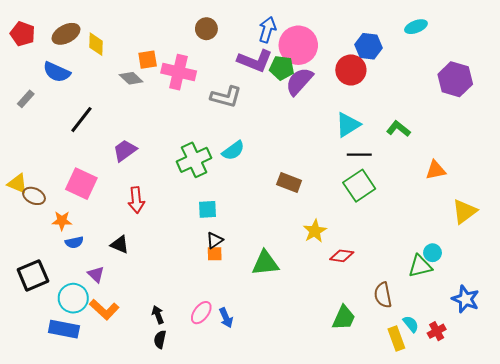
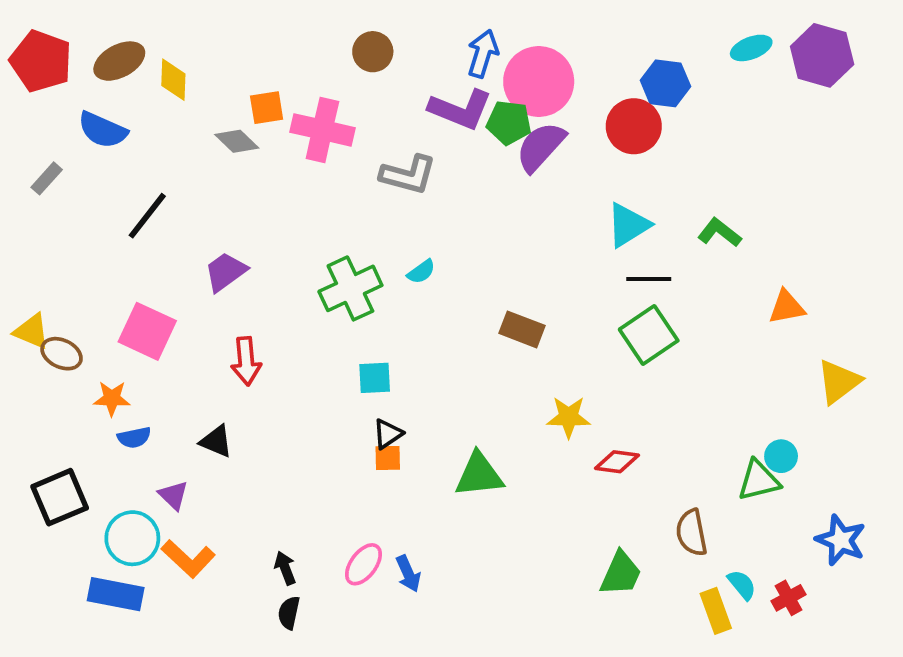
red pentagon: (23, 34) -> (41, 61), size x1.4
purple hexagon: (455, 79) -> (822, 55), moved
cyan semicircle: (233, 151) -> (421, 272), size x0.7
yellow star: (315, 231) -> (569, 417), turned 30

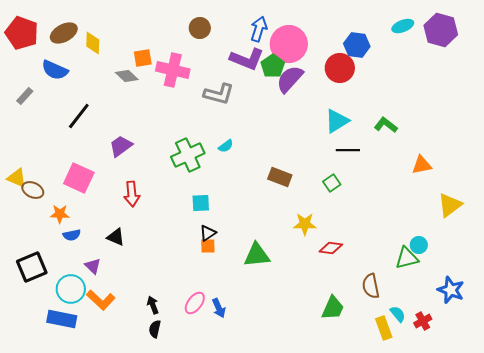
green pentagon: (509, 123) -> (273, 66), turned 30
green square: (649, 335) -> (332, 183), moved, size x0.6

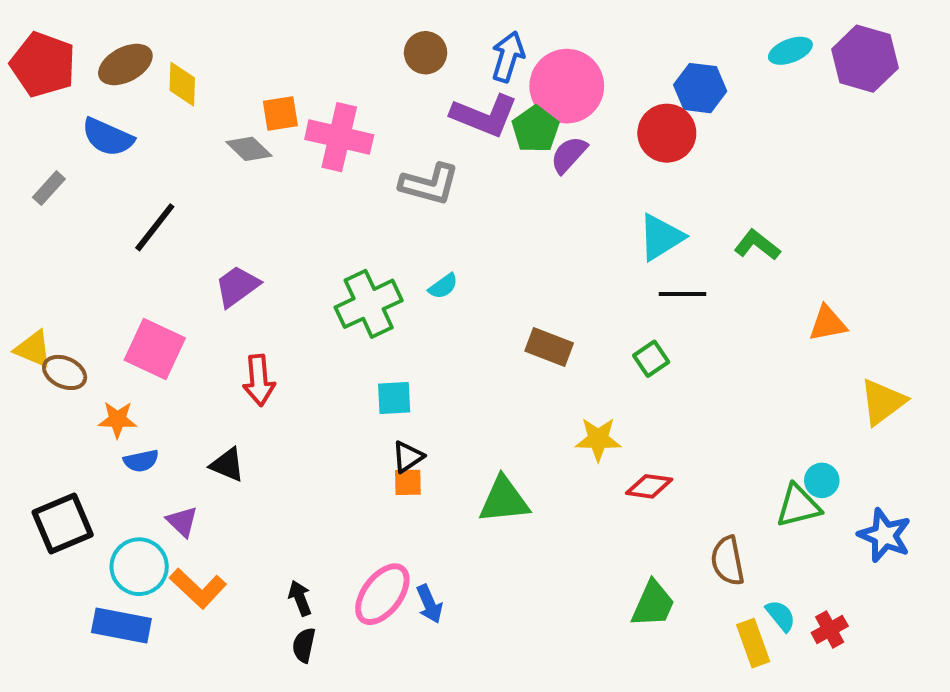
brown circle: (200, 28) -> (426, 53), moved
purple semicircle: (290, 79) -> (569, 155), size x0.7
blue star: (451, 290) -> (885, 535), moved
pink ellipse: (195, 303) -> (382, 594), size x1.4

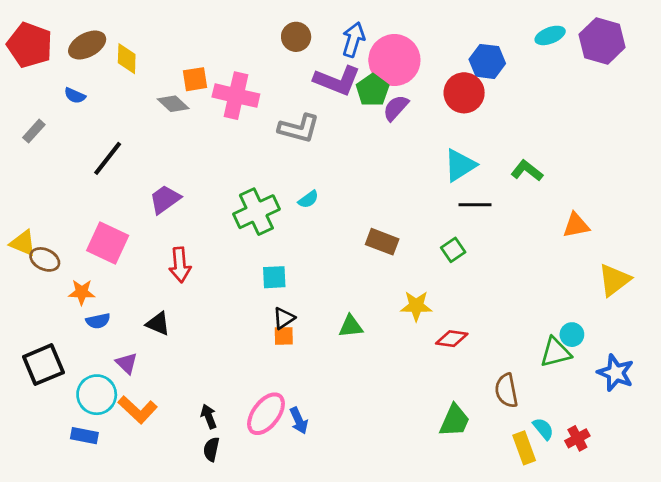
blue semicircle: (108, 137) -> (75, 96), size x0.6
green triangle: (504, 500) -> (351, 326), moved, size x0.7
blue rectangle: (121, 626) -> (84, 436), size x0.7

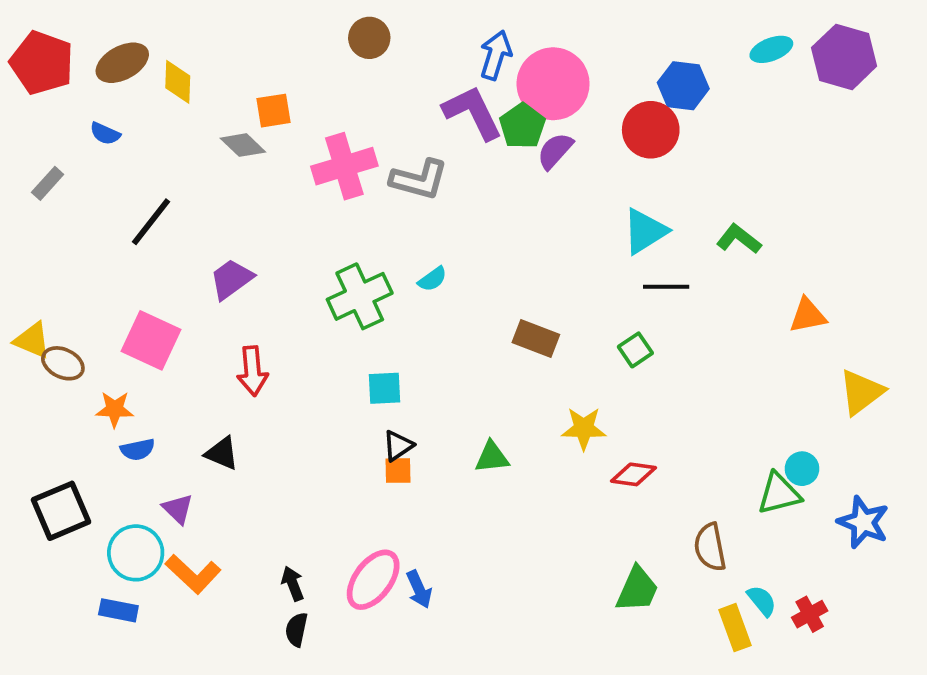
brown circle: (296, 37) -> (369, 38), moved
purple L-shape: (337, 81) -> (473, 113), turned -138
pink cross: (236, 96) -> (344, 166), moved, turned -30

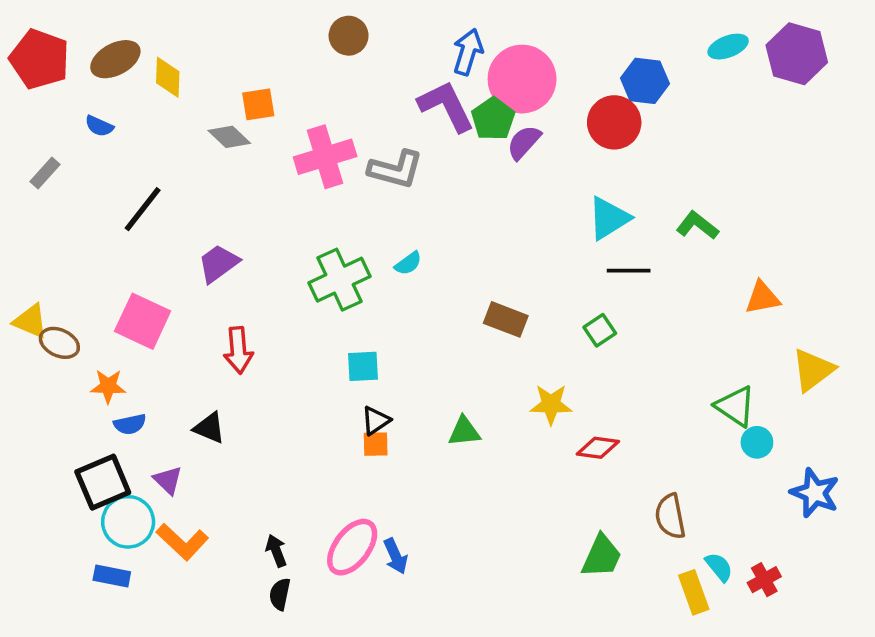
green triangle: (779, 494) -> (735, 406), moved, turned 48
black square: (61, 511) -> (103, 482), moved

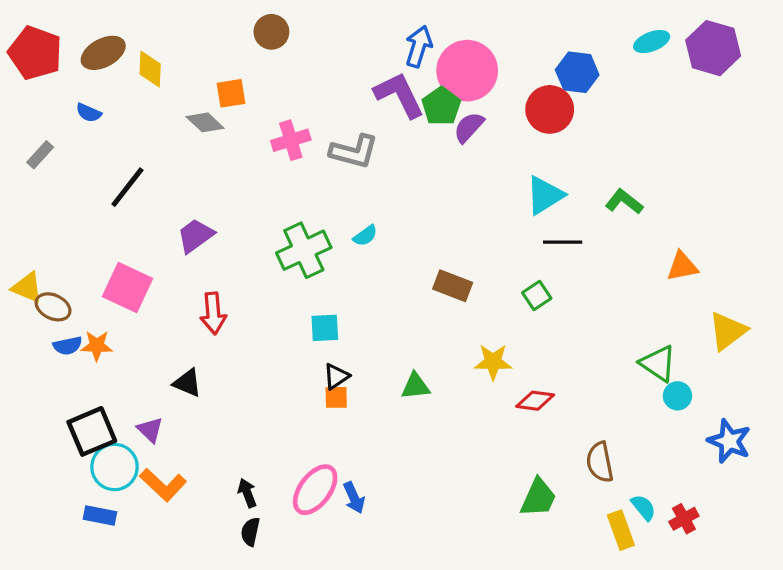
brown circle: (349, 36) -> (271, 32), moved
pink cross: (325, 157) -> (291, 140), size x0.7
blue semicircle: (130, 424) -> (68, 346), moved

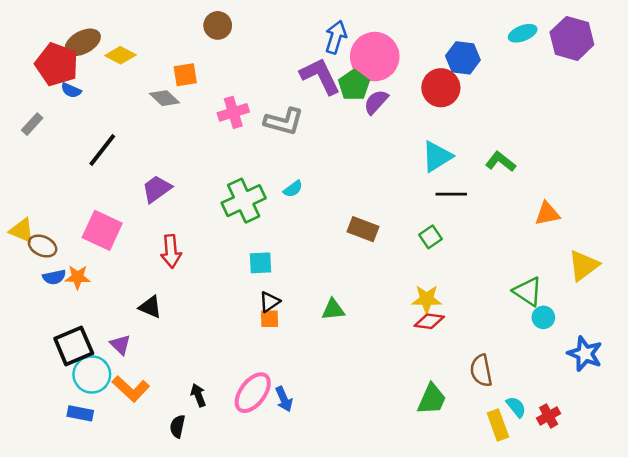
red pentagon: (35, 53) -> (57, 64), moved
yellow diamond: (150, 69) -> (120, 55), turned -64
yellow star: (493, 362) -> (427, 299), moved
black semicircle: (250, 532) -> (177, 426), moved

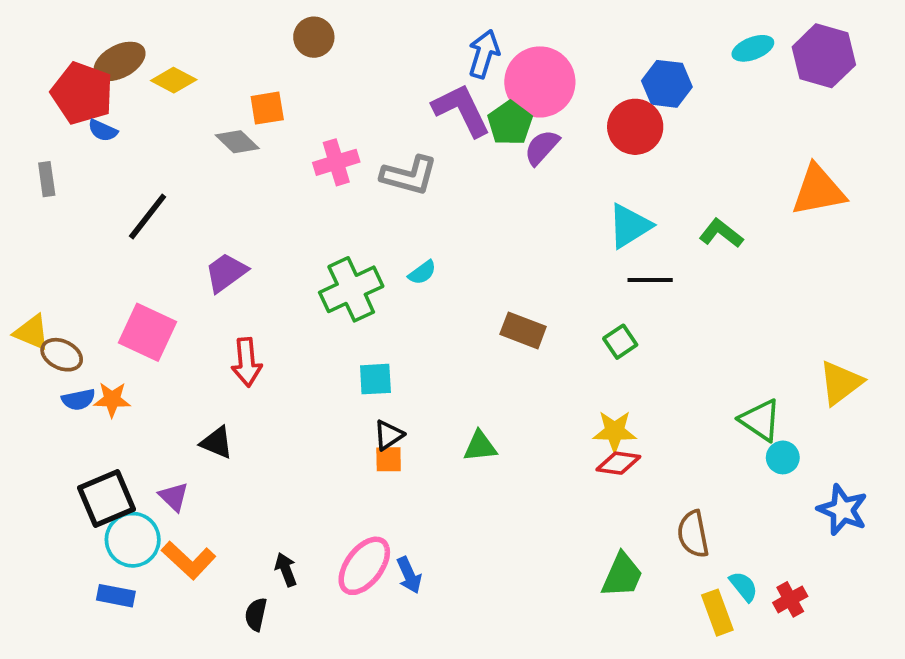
gray rectangle: (32, 124) -> (47, 179), turned -50
orange triangle: (547, 214) -> (818, 190), moved, size x1.5

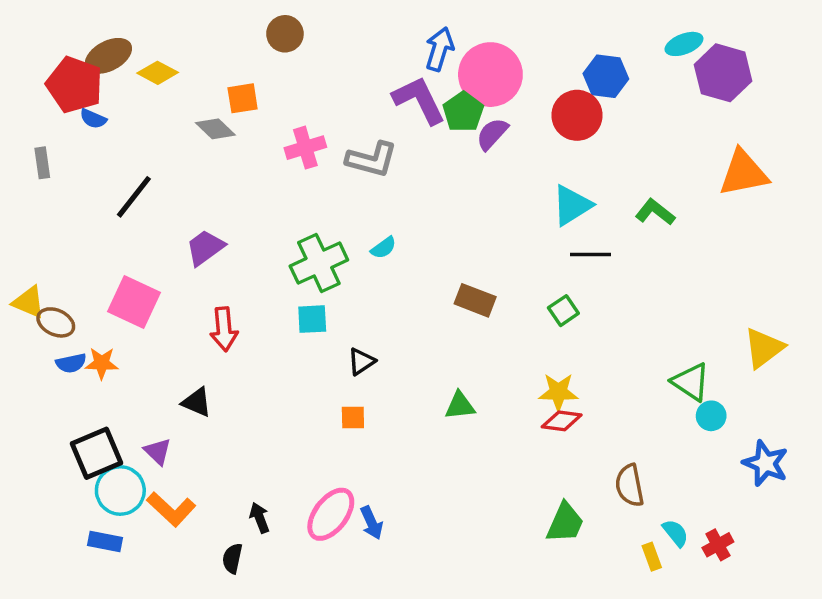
purple hexagon: (824, 56) -> (723, 73), moved
cyan square: (375, 379) -> (312, 319), moved
black triangle: (389, 435) -> (361, 361), moved
green triangle: (480, 446) -> (460, 406), moved
yellow rectangle: (717, 613) -> (652, 557), size x0.7

